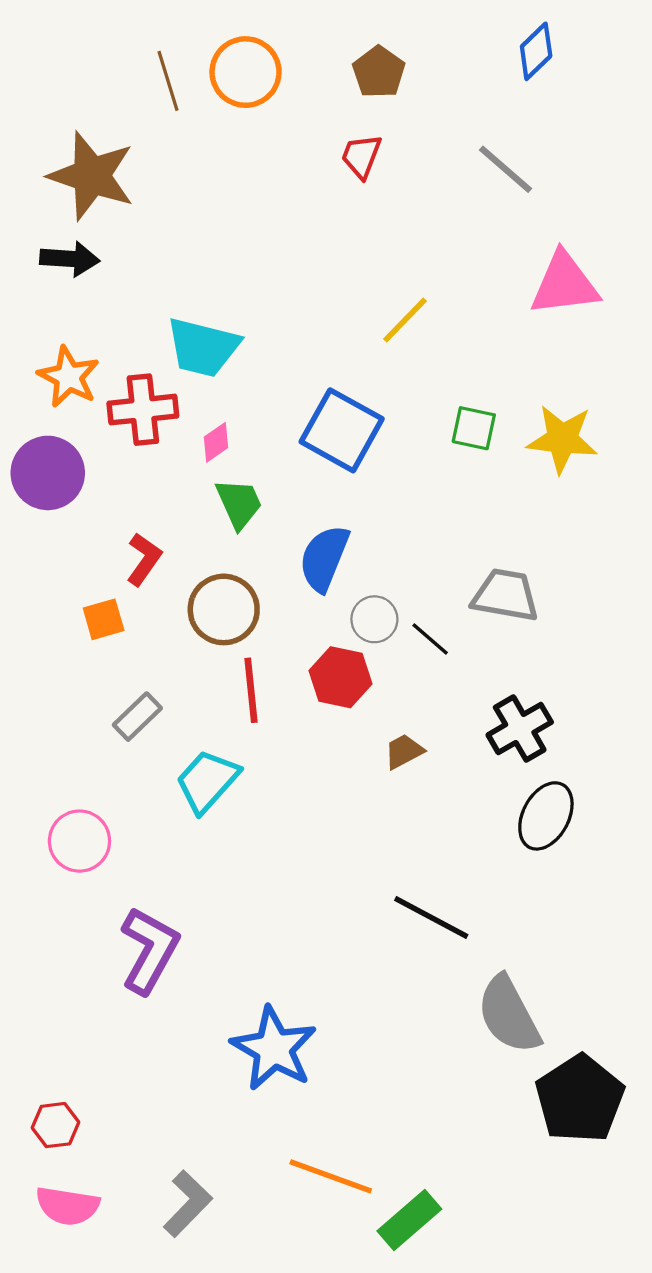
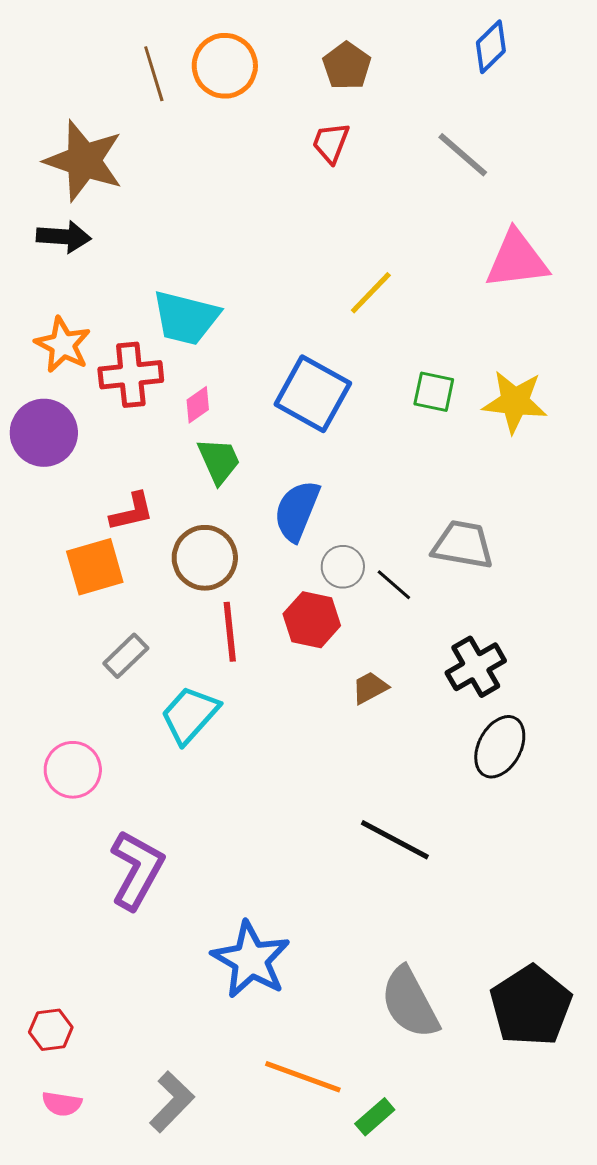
red L-shape: (144, 559) -> (132, 512), turned 42
orange square: (104, 619) -> (95, 567), size x1.5
gray semicircle: (509, 1015) -> (410, 1003), moved
pink semicircle: (67, 1206) -> (62, 1104), size x0.7
green rectangle: (409, 1220) -> (375, 1117), size x0.7

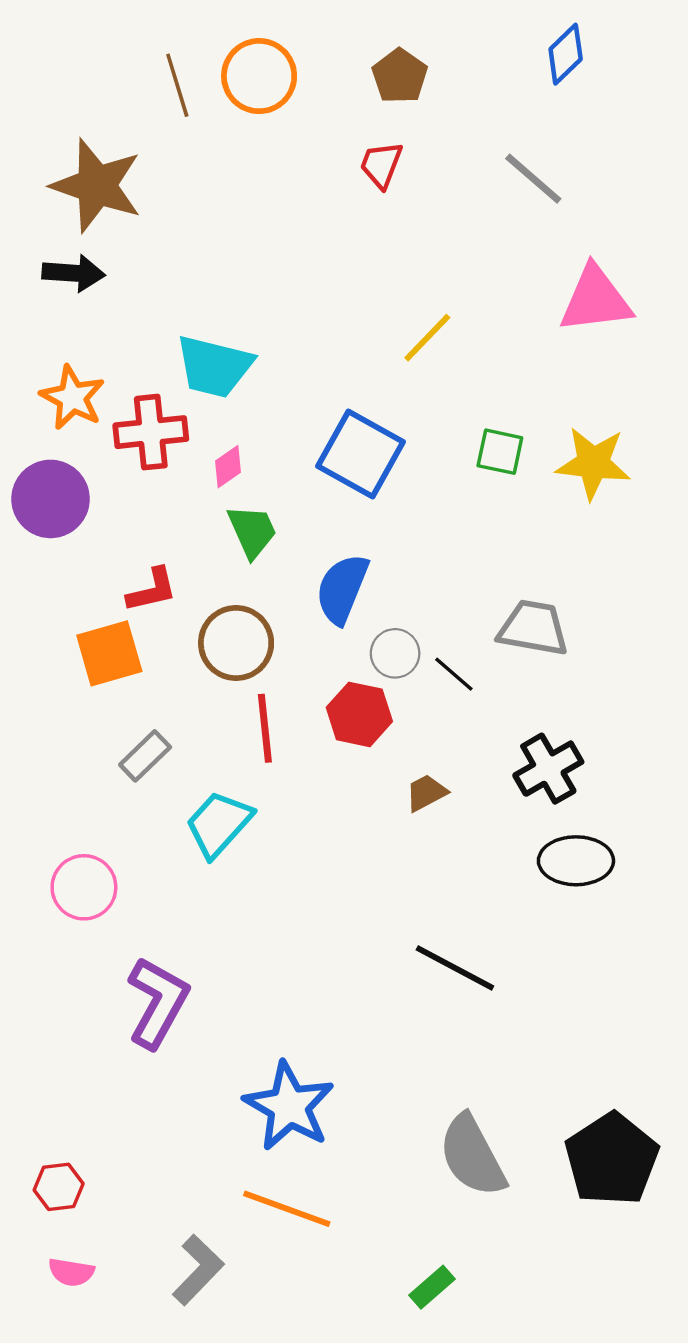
black ellipse: (500, 747) -> (576, 861), turned 62
orange line: (303, 1077) -> (287, 1209), moved

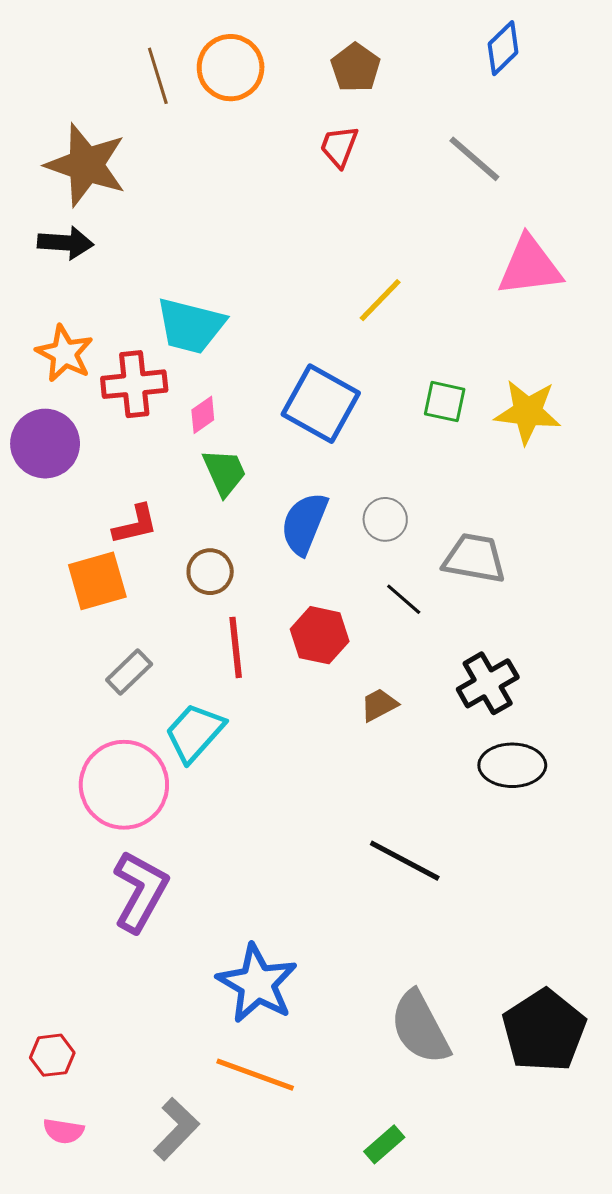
brown circle: (236, 643) -> (210, 572), size x0.7
gray circle: (395, 653) -> (385, 519), moved
pink circle: (84, 887) -> (124, 785), moved, size x1.5

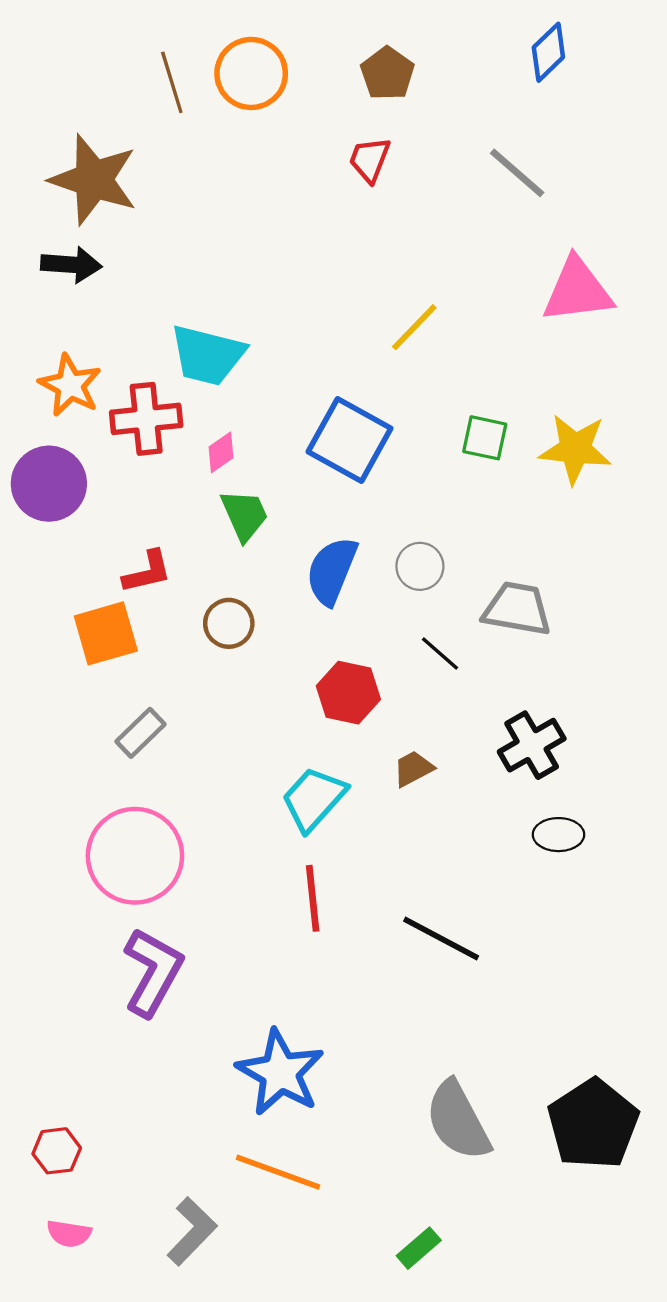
red line: (236, 647) -> (313, 898), moved
cyan trapezoid: (195, 732) -> (314, 799), moved
black ellipse: (512, 765) -> (558, 835), size x0.7

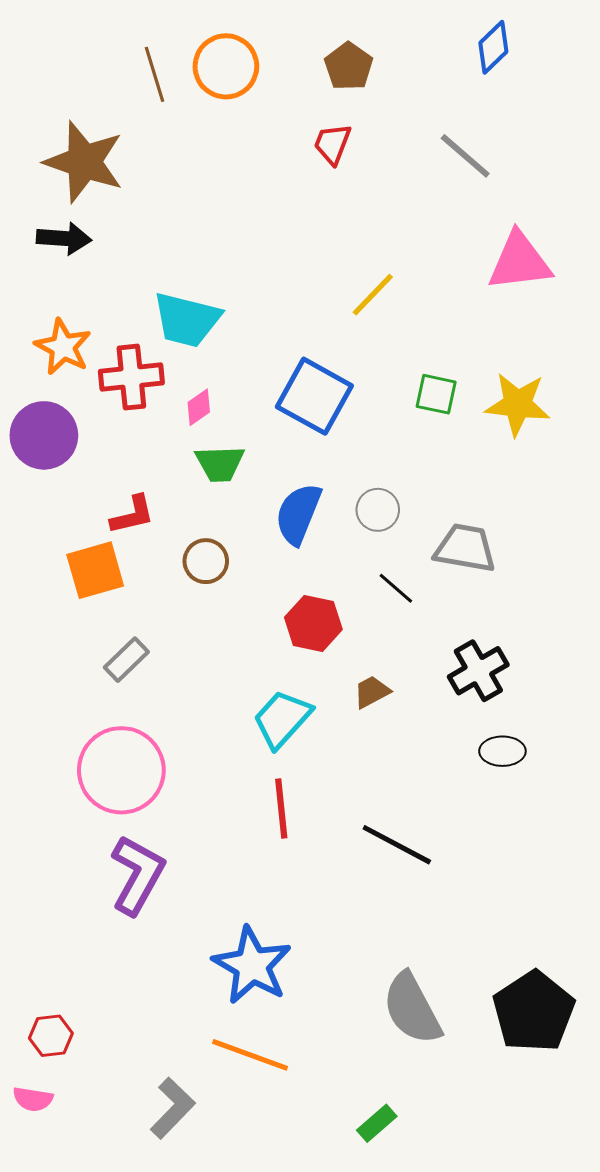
green trapezoid: (244, 515) -> (220, 464), turned 112
pink semicircle: (69, 1234) -> (33, 1099), moved

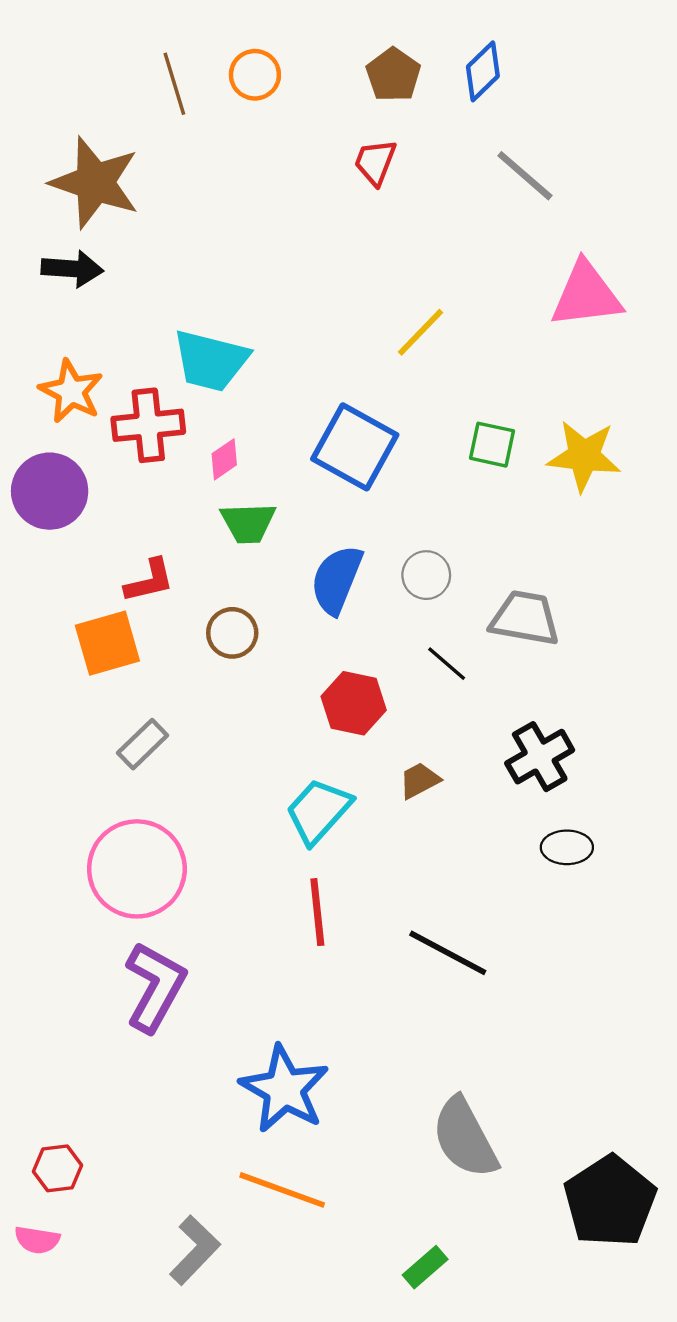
blue diamond: (493, 47) -> (483, 71), moved
orange circle: (226, 66) -> (255, 75), size x0.7
black pentagon: (534, 1012) -> (610, 1201), moved

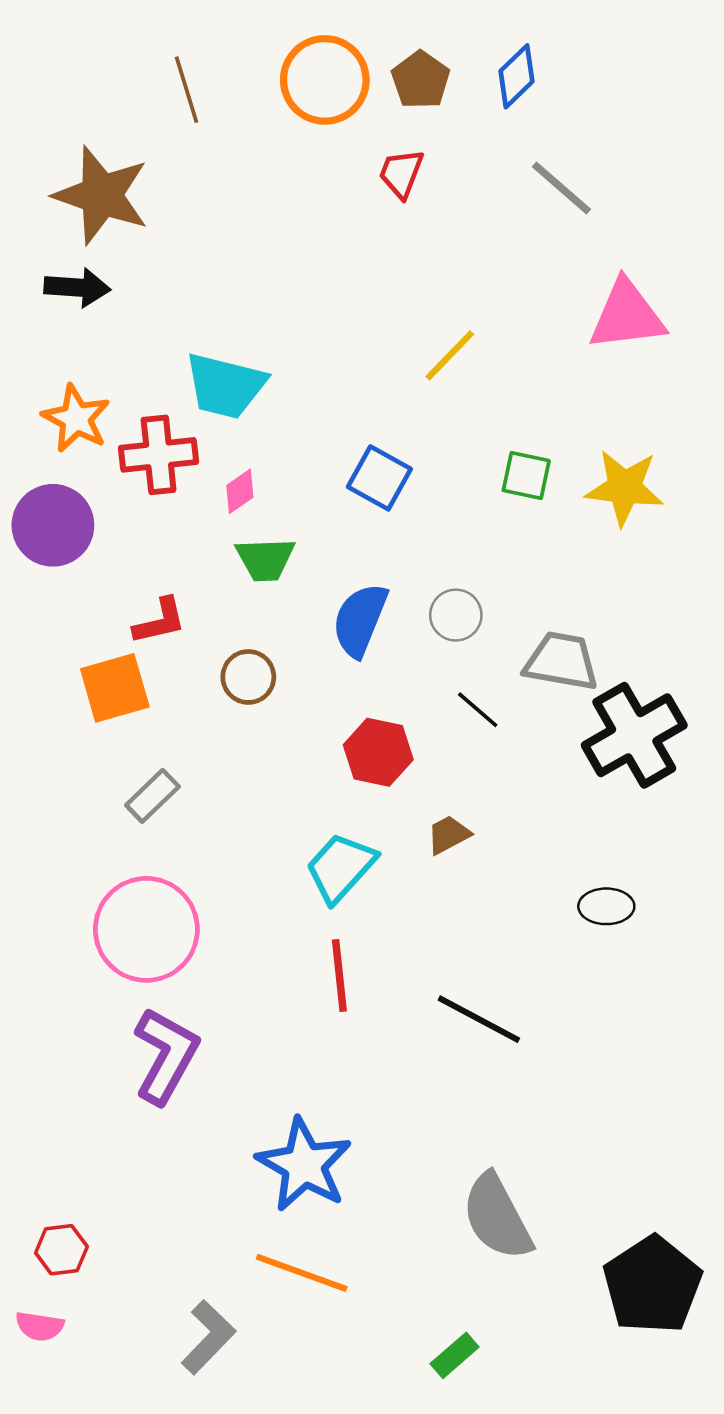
orange circle: (255, 75) -> (325, 80), moved, size x1.6
blue square: (355, 447) -> (379, 478), size x0.7
black cross: (540, 757) -> (634, 735), moved, size x1.4

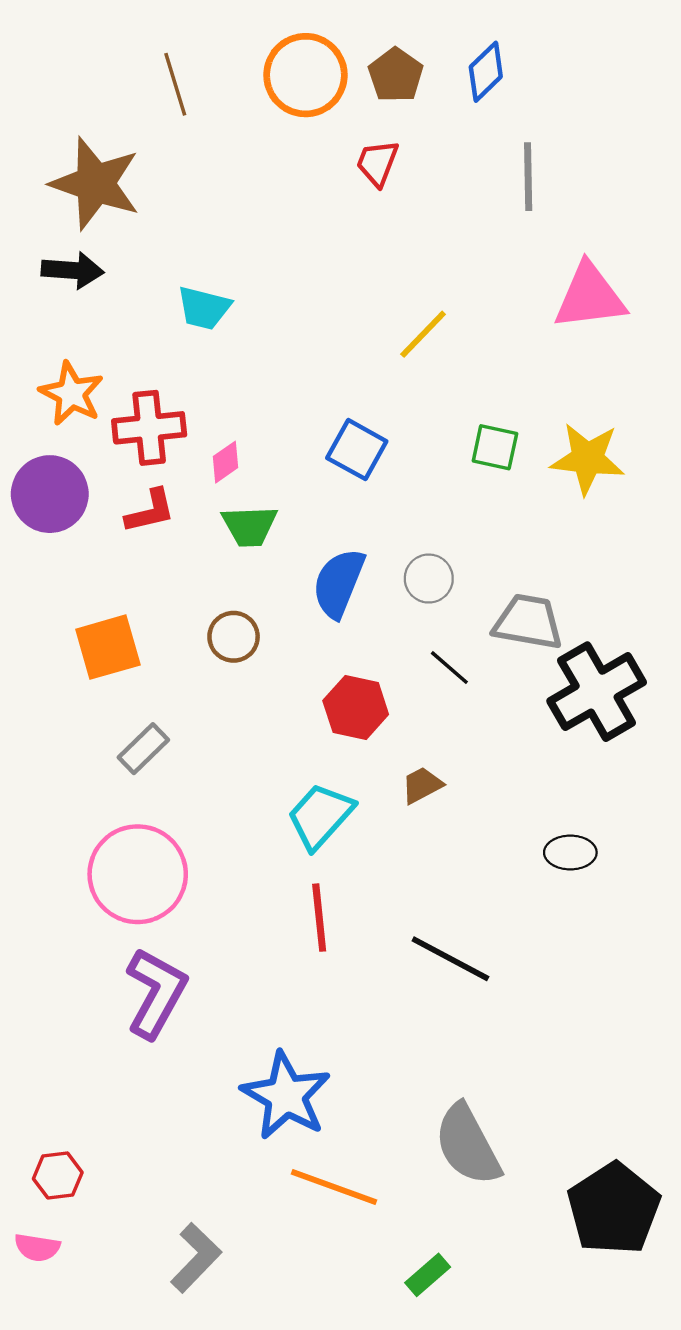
gray line: (561, 188) -> (528, 177), turned 48
cyan trapezoid: (225, 386) -> (204, 308), moved, size x0.7
red L-shape: (160, 621) -> (150, 511), moved
orange line: (302, 1273) -> (334, 1187), moved

